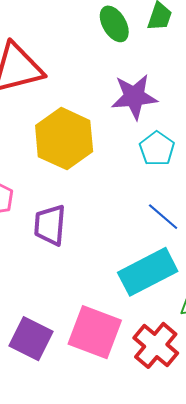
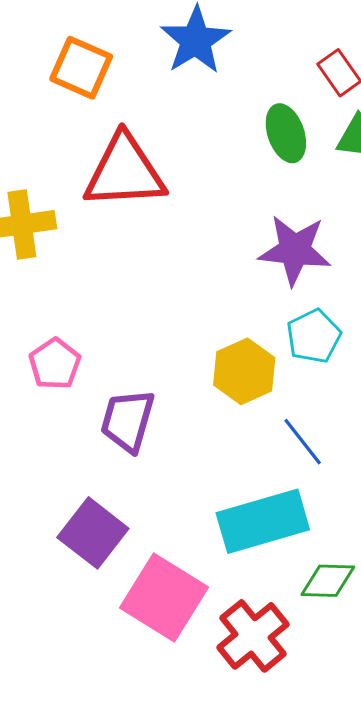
yellow hexagon: (64, 139) -> (244, 371), moved, size x0.7
purple square: (31, 339) -> (93, 533), moved

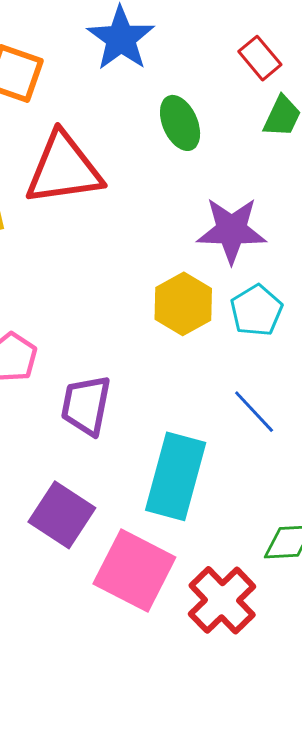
green ellipse: (286, 133) -> (180, 123), moved
yellow hexagon: (244, 371) -> (183, 304), moved
cyan rectangle: (263, 521) -> (176, 476), moved, turned -54

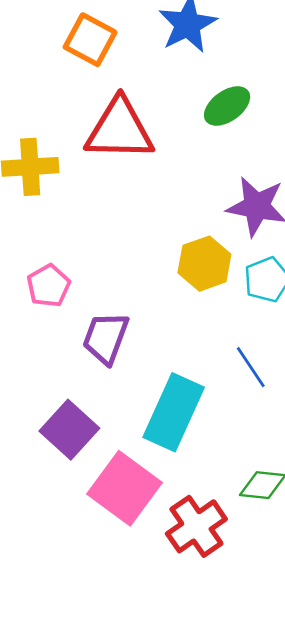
green ellipse: (180, 123) -> (227, 106), turned 69

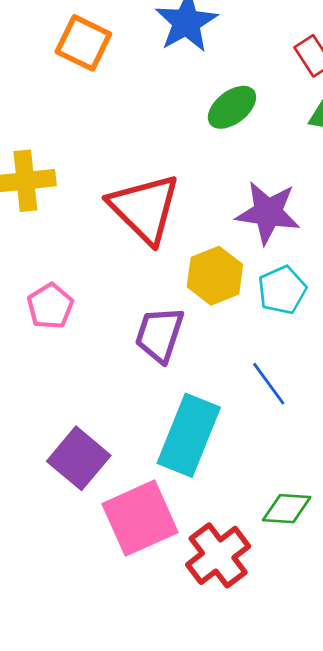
red triangle: (120, 130) -> (144, 208), moved, turned 46
purple trapezoid: (106, 338) -> (159, 335), moved
pink square: (125, 488) -> (140, 518), turned 32

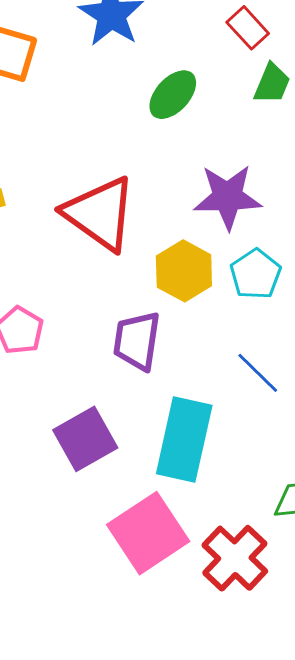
purple square: (79, 458) -> (85, 439), moved, turned 30

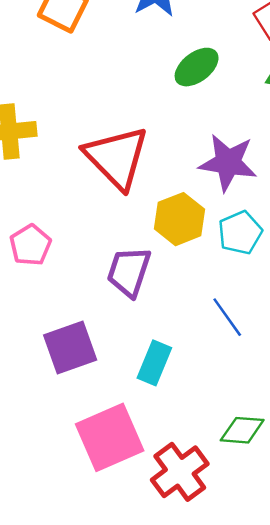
cyan rectangle: (184, 439) -> (154, 363), size x0.6

